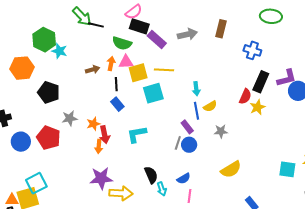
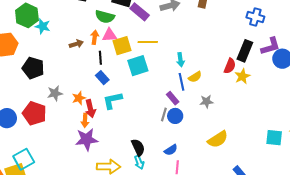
blue cross: (252, 50) -> (255, 17), moved
cyan L-shape: (137, 134) -> (112, 100), moved
purple star: (101, 178) -> (87, 139), moved
cyan arrow: (162, 189) -> (139, 162), moved

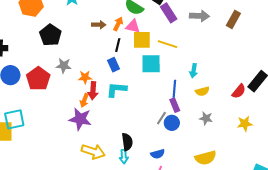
yellow star: (242, 76) -> (245, 124), moved
blue line: (182, 82) -> (174, 89), moved

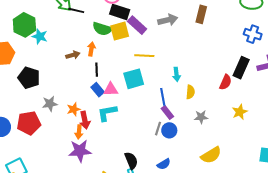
pink triangle: (133, 26) -> (111, 89), moved
yellow square: (142, 40) -> (120, 31), moved
red pentagon: (38, 79) -> (29, 123), turned -30
yellow semicircle: (202, 91) -> (190, 92), turned -56

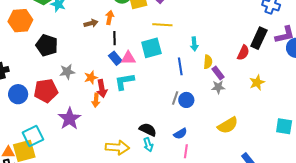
purple rectangle: (167, 112) -> (218, 73), moved
purple star: (80, 151) -> (70, 119), moved, turned -30
black semicircle: (131, 161) -> (148, 130), turned -42

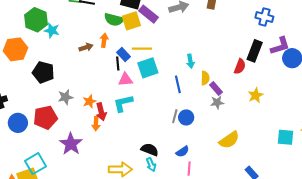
yellow line: (162, 25) -> (142, 49), moved
black line: (114, 38) -> (118, 64), moved
blue rectangle: (115, 58) -> (124, 55), moved

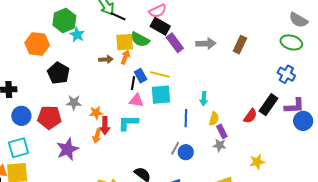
yellow square: (131, 21) -> (125, 42), moved
yellow star: (256, 95) -> (257, 162), moved
cyan square: (36, 164) -> (18, 148), moved

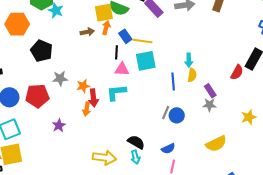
blue rectangle: (141, 76) -> (125, 36), moved
yellow semicircle: (214, 119) -> (192, 75), moved
purple star: (67, 149) -> (59, 125), size x0.6

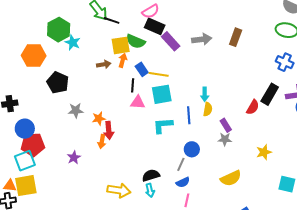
cyan L-shape: (116, 92) -> (163, 125), moved
red pentagon: (37, 96) -> (33, 145), moved
gray line: (166, 113) -> (181, 164), moved
black semicircle: (136, 142) -> (151, 175), turned -48

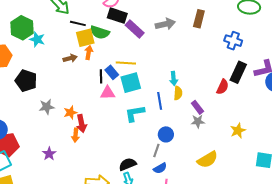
black line: (112, 20) -> (78, 23), moved
blue cross: (285, 62) -> (233, 41), moved
blue rectangle: (142, 69) -> (112, 72), moved

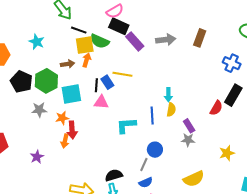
green hexagon: (22, 28) -> (46, 81), moved
cyan square: (131, 83) -> (71, 94), moved

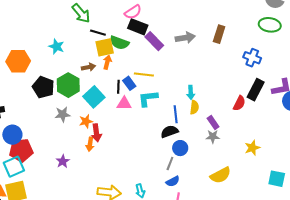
cyan square: (71, 94) -> (94, 97), turned -30
cyan L-shape: (126, 125) -> (148, 98), moved
black semicircle: (114, 175) -> (169, 132), moved

